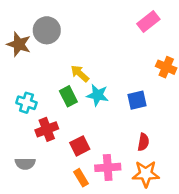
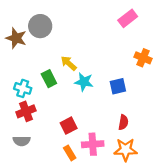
green rectangle: (68, 96) -> (49, 79), moved
red cross: (47, 129) -> (26, 111), moved

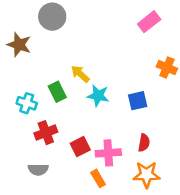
gray circle: (40, 26) -> (52, 17), moved
red cross: (26, 111) -> (46, 133), moved
gray semicircle: (22, 141) -> (38, 169), moved
pink cross: (93, 144) -> (108, 153), moved
orange rectangle: (70, 153) -> (98, 178), moved

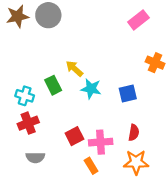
brown star: (19, 45) -> (18, 16), moved, turned -30
red cross: (46, 133) -> (28, 123), moved

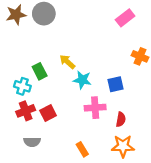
green rectangle: (53, 85) -> (40, 71), moved
red square: (74, 136) -> (48, 113), moved
pink cross: (101, 142) -> (95, 108), moved

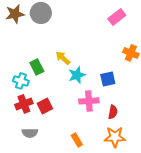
cyan star: (82, 80) -> (77, 75), turned -30

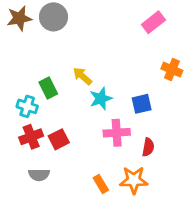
orange star: (115, 137) -> (134, 180), moved

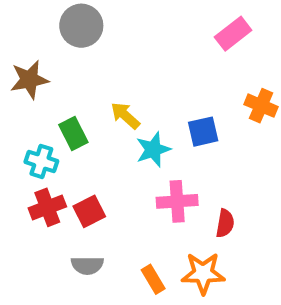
brown star: (19, 18) -> (29, 80), moved
blue square: (142, 104) -> (203, 132), moved
gray semicircle: (39, 175) -> (87, 265), moved

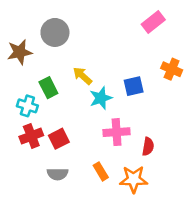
gray circle: (81, 26) -> (55, 32), moved
orange rectangle: (153, 279) -> (101, 171), moved

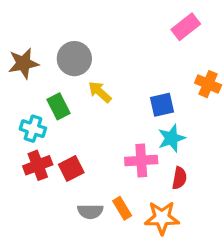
gray circle: (55, 32) -> (74, 59), moved
cyan star: (101, 98) -> (171, 138), moved
gray semicircle: (58, 174) -> (90, 211), moved

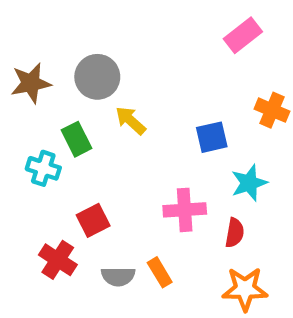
cyan star: (171, 138) -> (249, 183), moved
red cross: (38, 165) -> (58, 260), moved, turned -36
orange star: (162, 218) -> (245, 289), moved

